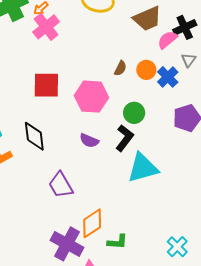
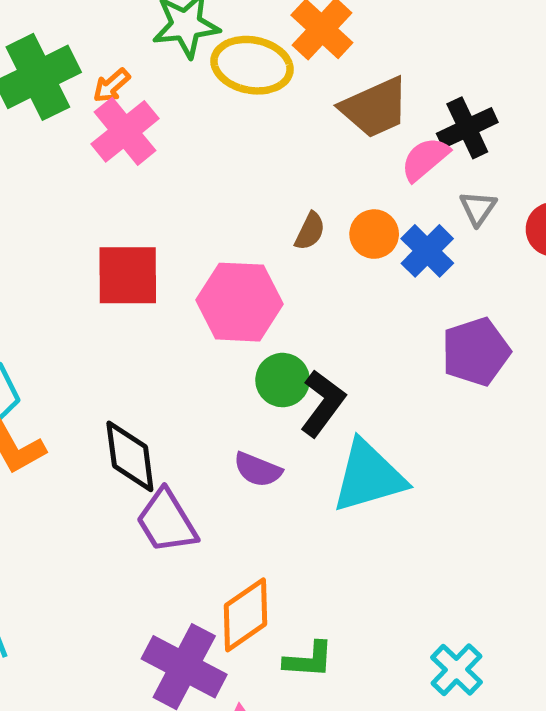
green circle: (134, 113) -> (283, 380), moved
black diamond: (34, 136) -> (130, 456), moved
purple semicircle: (89, 141) -> (258, 470), moved

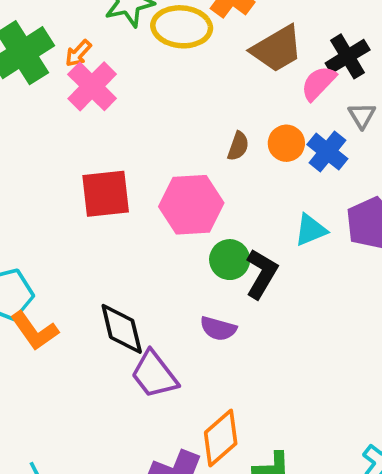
cyan triangle: (369, 476) -> (311, 230), moved, size x0.6

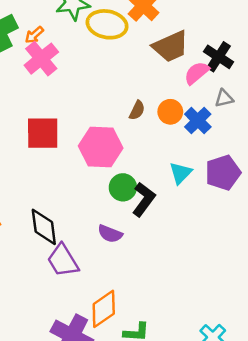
black cross: (348, 56) -> (219, 57), turned -32
gray triangle: (362, 116) -> (224, 98), turned 42
cyan triangle: (311, 230) -> (181, 173), turned -30

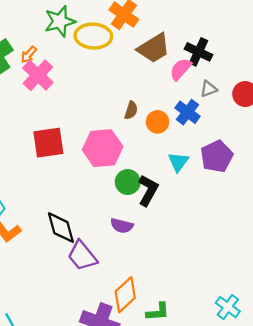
orange circle: (170, 112) -> (157, 122), moved

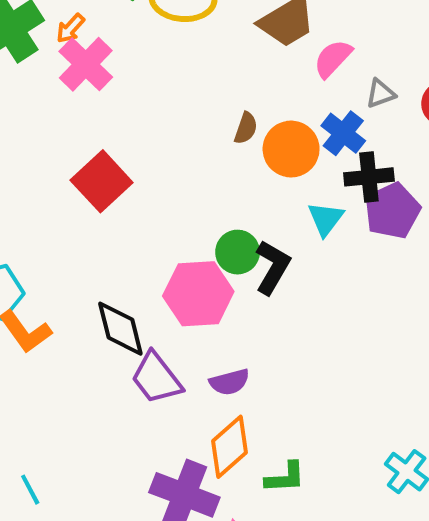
black cross: (198, 52) -> (369, 177), moved, turned -32
orange circle: (157, 122) -> (291, 149), size x1.4
red square: (48, 143) -> (102, 181), turned -36
pink hexagon: (103, 148) -> (198, 294), moved
purple semicircle: (122, 226) -> (229, 382), moved, turned -30

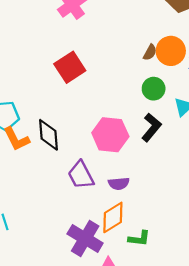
orange circle: (291, 149) -> (171, 51), moved
green circle: (238, 252) -> (154, 89), moved
black diamond: (120, 329) -> (49, 135), moved

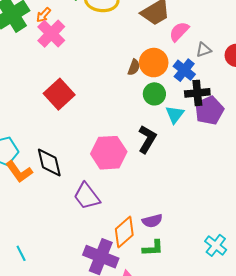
green circle: (154, 89) -> (154, 94), moved
purple semicircle: (119, 184) -> (152, 221), moved

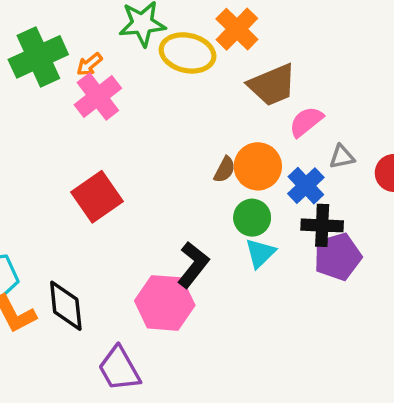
cyan triangle: (175, 114) -> (260, 253), moved
black L-shape: (147, 139) -> (193, 265), moved

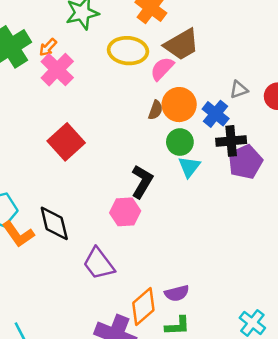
yellow ellipse: (188, 53) -> (128, 51), moved
pink semicircle: (306, 122) -> (162, 69), moved
pink hexagon: (165, 303) -> (125, 212), size x0.7

